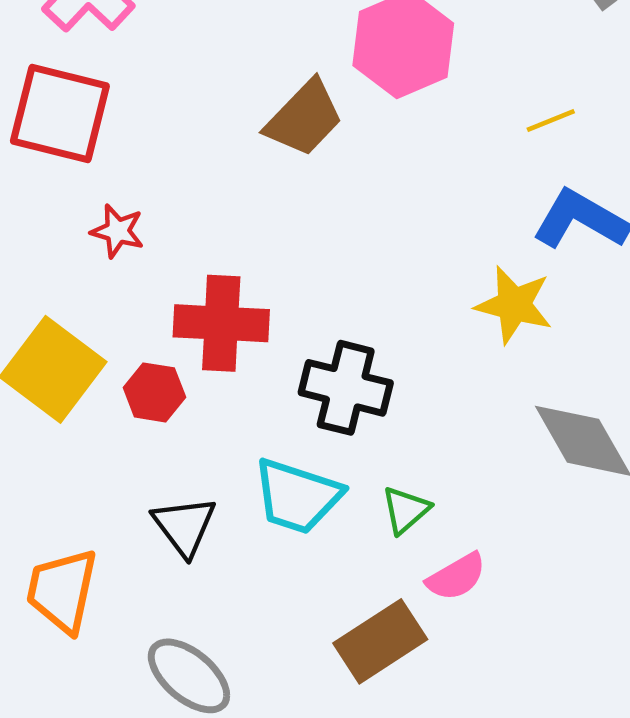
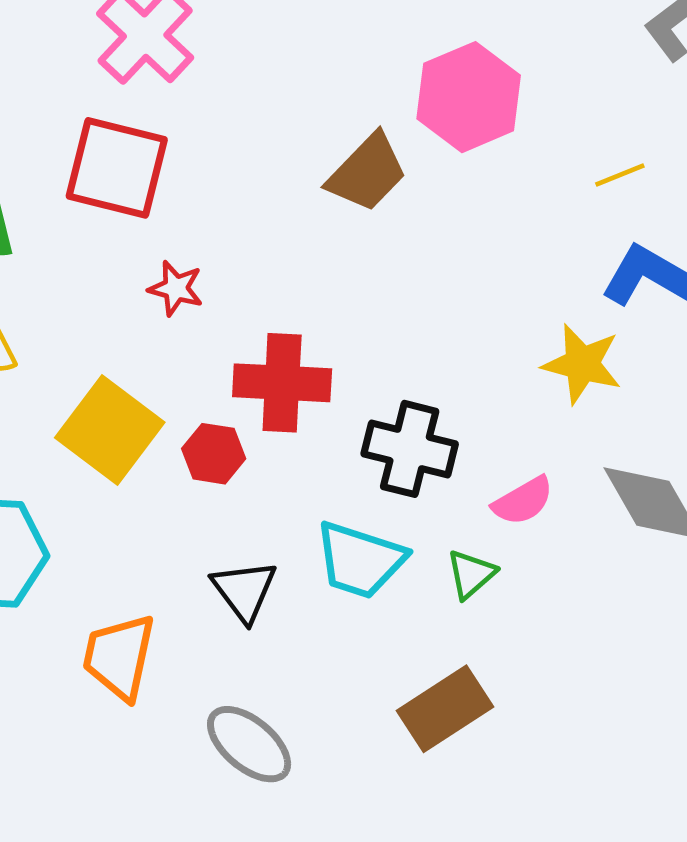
pink semicircle: (456, 577) -> (523, 501), moved

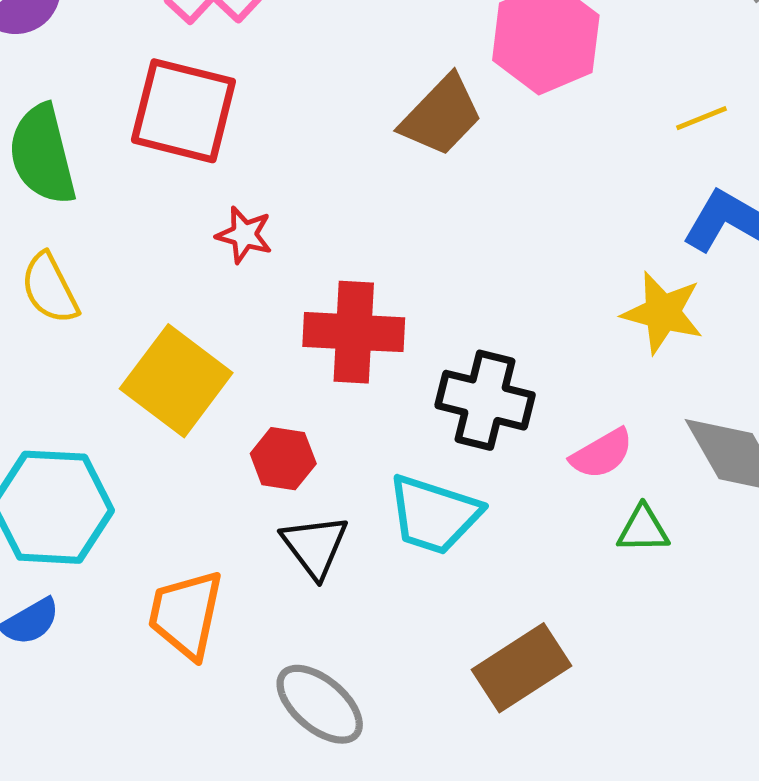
red hexagon: (214, 454) -> (283, 459), moved
green triangle: (471, 574) -> (643, 529), moved, turned 40

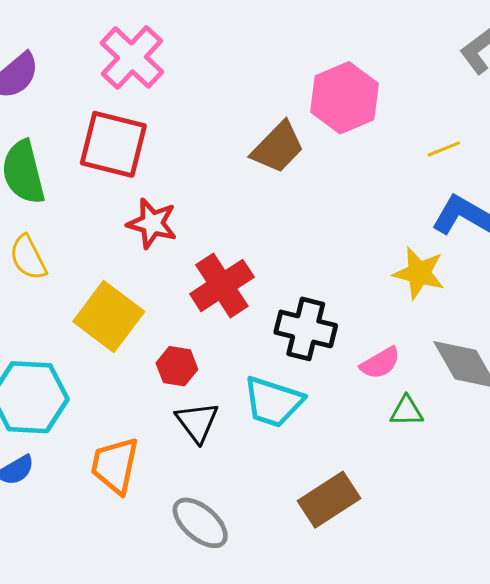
red star: (244, 235) -> (152, 223), size x1.4
red cross: (354, 332) -> (222, 285), turned -36

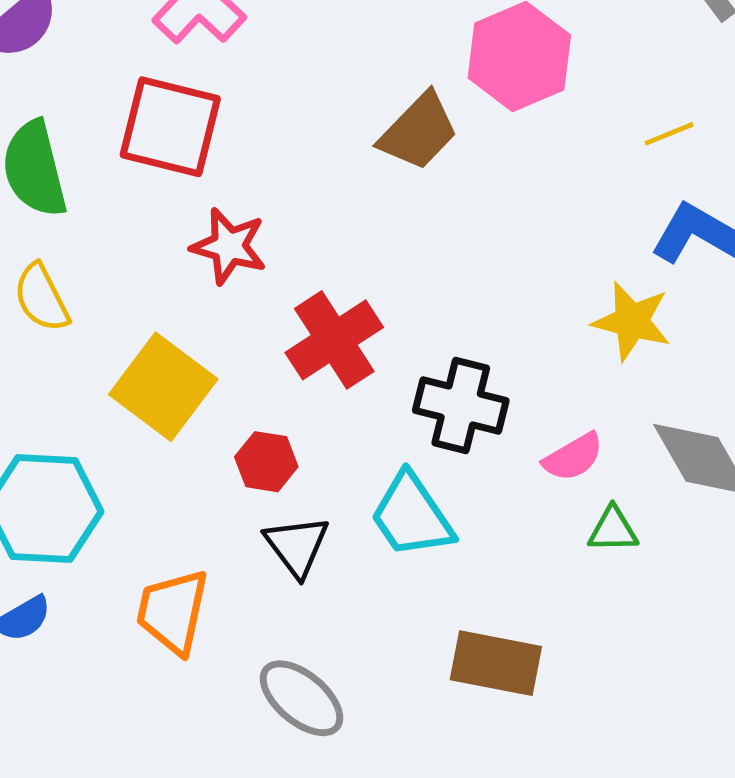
cyan trapezoid: (273, 402) -> (412, 516), turned 38
brown rectangle: (329, 500) -> (496, 663), turned 44

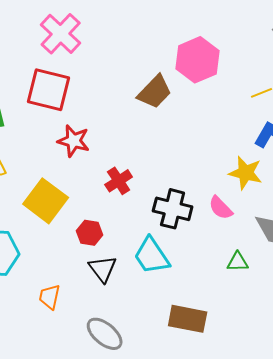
red cross: (334, 340) -> (119, 181), size x0.7
pink semicircle: (573, 457) -> (221, 208), moved, turned 76
orange trapezoid: (173, 612) -> (50, 297), size x0.7

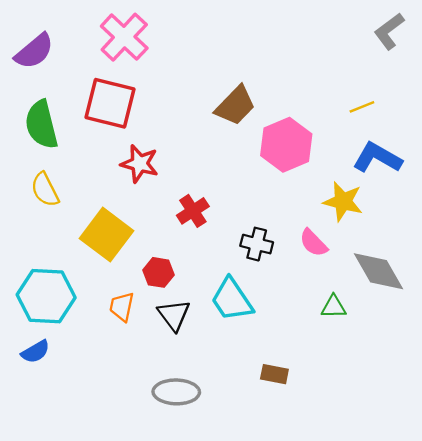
pink hexagon: (198, 60) -> (286, 145), moved
black cross: (173, 209) -> (257, 244), size x0.7
orange trapezoid: (50, 297) -> (122, 307), moved
brown rectangle: (188, 319) -> (274, 374), size x0.6
gray ellipse: (105, 334) -> (176, 392), turned -39

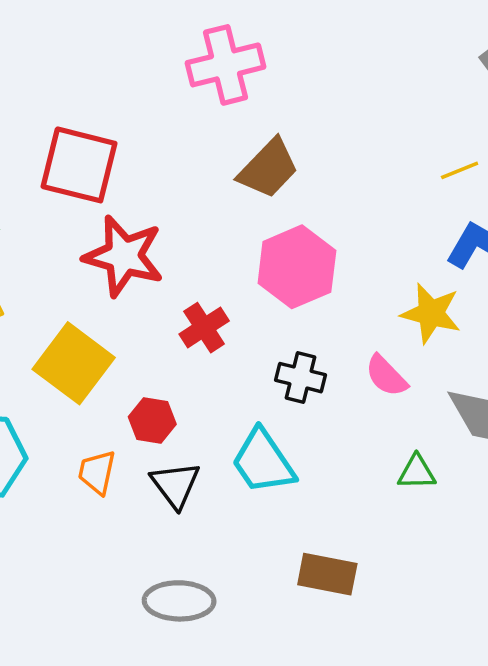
pink cross: (124, 37) -> (226, 65), moved, turned 33
pink hexagon: (286, 145) -> (297, 267), moved
red star: (140, 164) -> (124, 256), size x1.4
brown rectangle: (274, 374) -> (327, 574), size x1.4

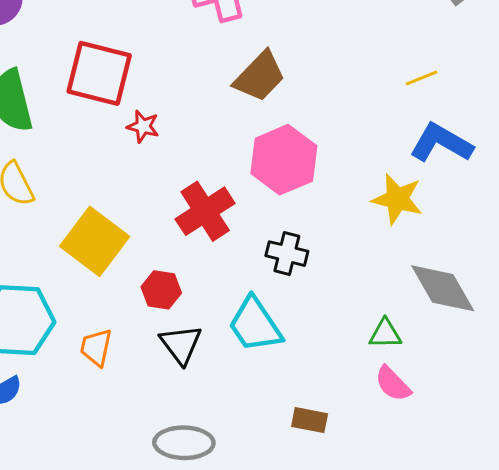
red star: (124, 256) -> (143, 126), moved, size x0.5
red cross: (204, 328) -> (205, 211), size x1.4
pink semicircle: (386, 376) -> (393, 384), moved
orange trapezoid: (97, 472) -> (96, 347), moved
brown rectangle: (327, 574) -> (310, 420), size x0.7

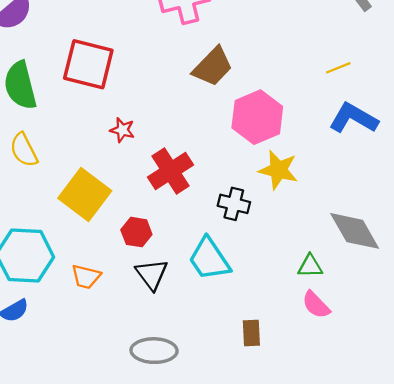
red star: (143, 126) -> (122, 130), moved
pink hexagon: (284, 160) -> (257, 117), moved
yellow star: (397, 199) -> (278, 170), moved
orange trapezoid: (96, 347) -> (86, 277), turned -88
brown rectangle: (310, 420) -> (251, 333), turned 76

